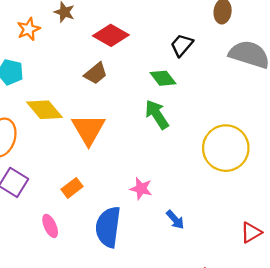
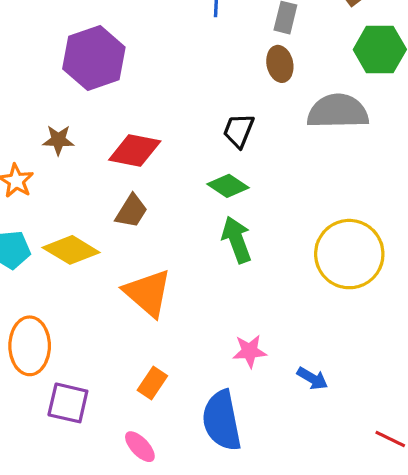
yellow diamond: (45, 110) -> (71, 250), moved
green arrow: (157, 114) -> (237, 240), turned 32

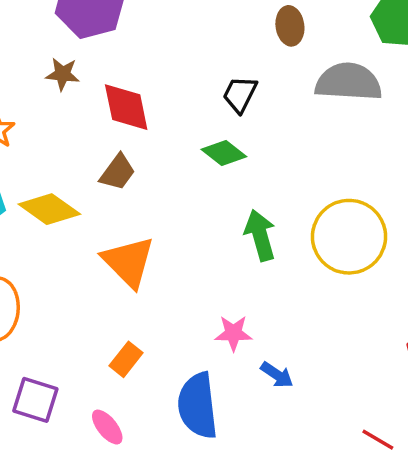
brown star: (58, 140) -> (63, 74), moved
red diamond: (135, 150) -> (126, 107), turned 63
green arrow: (237, 240) -> (260, 235), moved
blue arrow: (312, 378) -> (277, 375), moved
purple square: (68, 403) -> (35, 400), moved

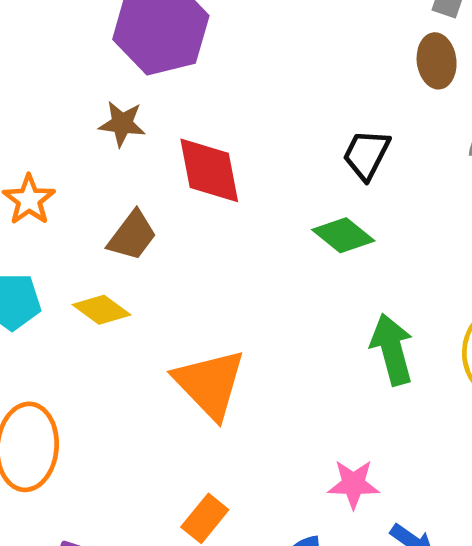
brown trapezoid: (118, 172) -> (132, 236), moved
yellow diamond: (49, 209) -> (101, 310), size x0.7

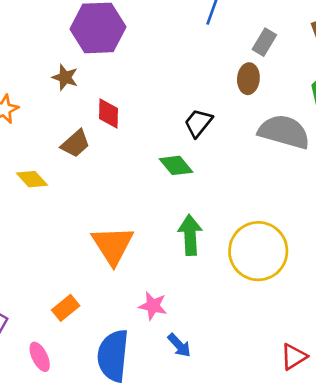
red diamond: (209, 170) -> (108, 114), size x0.7
brown trapezoid: (132, 236) -> (75, 144), moved
orange triangle: (210, 384) -> (113, 245), moved

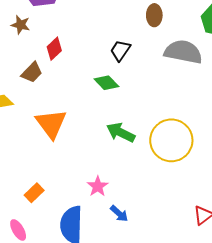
red diamond: (108, 114) -> (54, 49), turned 50
green arrow: (190, 235) -> (121, 133), turned -56
orange triangle: (113, 245) -> (51, 124), moved
pink star: (153, 306) -> (98, 186), turned 30

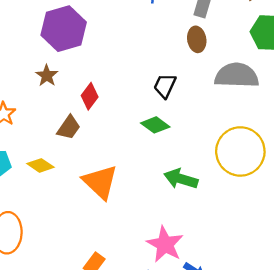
brown star: (21, 25) -> (47, 76), turned 30
yellow circle: (171, 140) -> (240, 151), moved
pink star: (98, 186) -> (165, 244), size x1.5

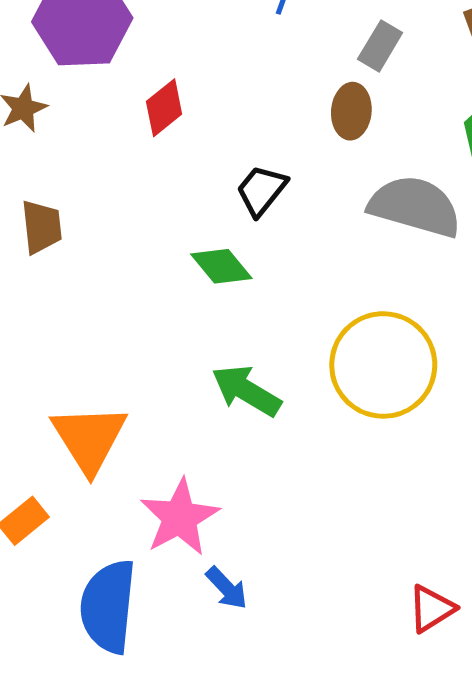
red diamond: (90, 96) -> (164, 108), moved
brown trapezoid: (69, 128) -> (42, 227), turned -55
orange triangle: (100, 182) -> (89, 438), moved

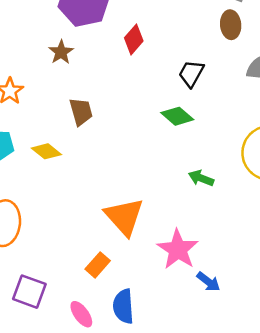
green arrow: (246, 391) -> (201, 178), size x0.7
blue semicircle: (108, 606) -> (123, 306), moved, size x0.7

